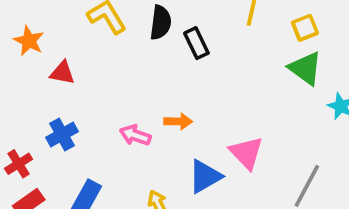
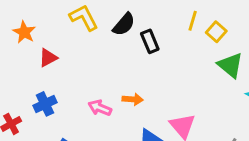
black semicircle: (161, 22) -> (124, 24), turned 30
yellow square: (305, 28) -> (216, 32), moved, turned -30
red triangle: (62, 73) -> (48, 58), turned -42

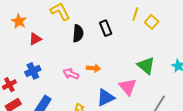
black semicircle: (124, 24) -> (78, 33), moved, turned -36
green triangle: (230, 65) -> (146, 66), moved

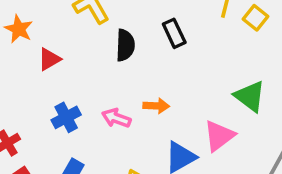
blue cross: (33, 71) -> (66, 117), moved
pink triangle: (128, 87) -> (219, 136), turned 36

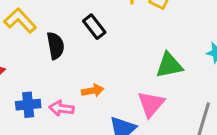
green triangle: (250, 96) -> (169, 65), turned -36
blue cross: (66, 117) -> (28, 105), moved, turned 35

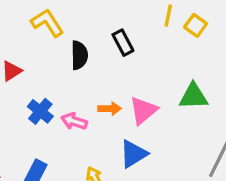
pink triangle: (151, 104) -> (143, 110), moved
blue cross: (28, 105) -> (40, 111), turned 35

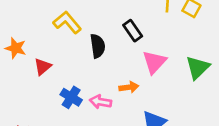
green triangle: (193, 96) -> (198, 68), turned -35
pink triangle: (143, 110) -> (154, 62), moved

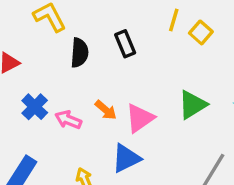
pink triangle: (154, 62) -> (140, 118), moved
orange arrow: (129, 87) -> (106, 110), turned 36

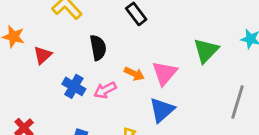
black semicircle: (79, 53) -> (98, 48), moved
pink arrow: (68, 120) -> (105, 90), turned -35

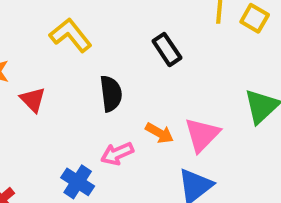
red triangle: (43, 55) -> (33, 100), turned -36
blue cross: (74, 86) -> (78, 182), moved

